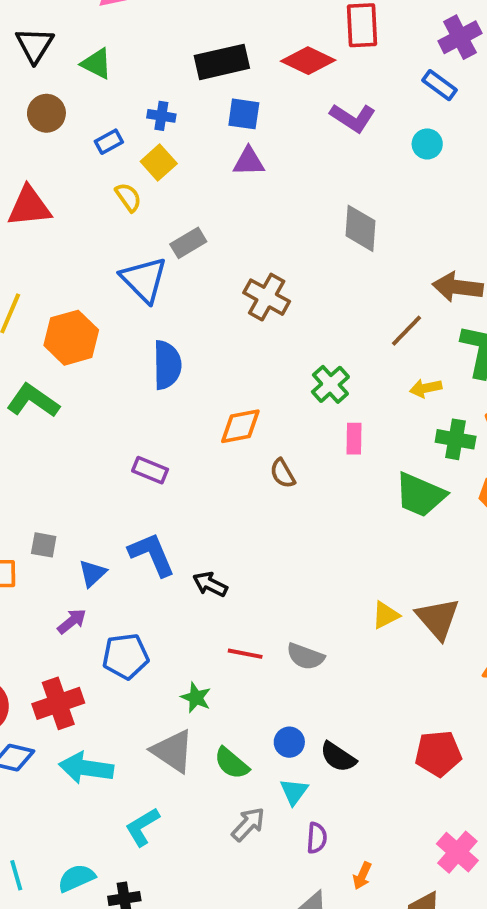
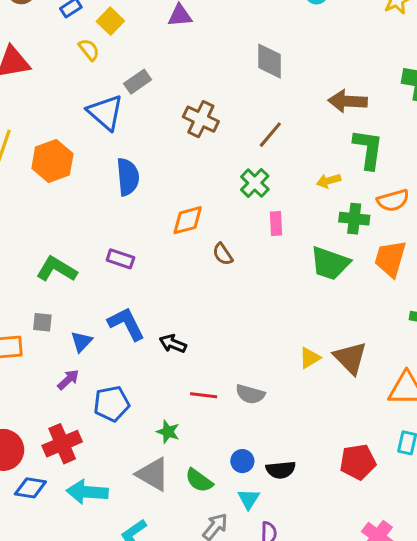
brown line: (406, 331) -> (270, 135), moved
green L-shape: (33, 401) -> (57, 269), moved
black semicircle: (338, 757) -> (281, 470), turned -36

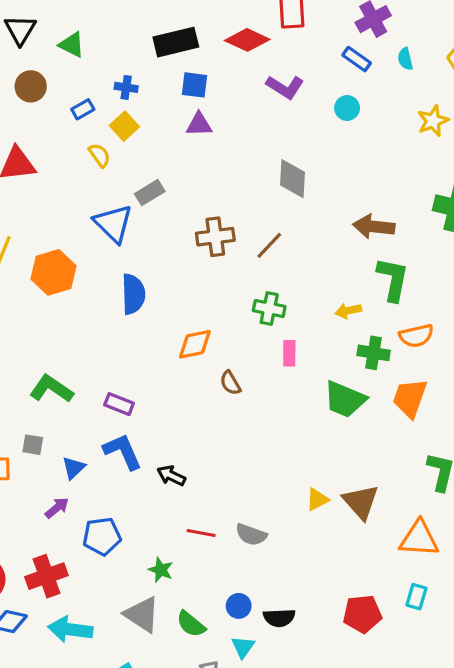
brown cross: (201, 119) -> (215, 237), turned -36
brown line: (270, 135) -> (269, 245), moved
green cross: (255, 183) -> (269, 309), turned -36
purple rectangle: (120, 259) -> (119, 404), moved

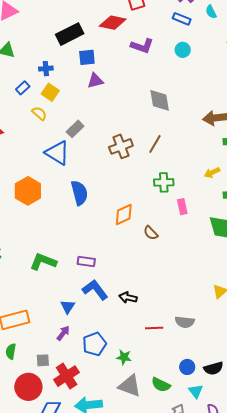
gray square: (33, 445) -> (43, 360), moved
green star: (161, 570) -> (124, 357), moved

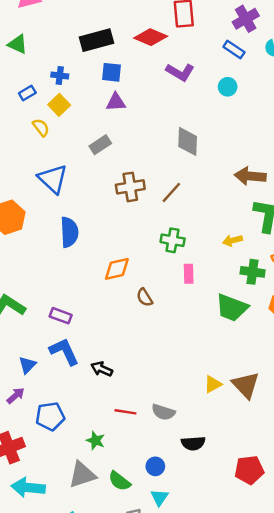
gray rectangle: (75, 129) -> (100, 145), moved
green star: (124, 357) -> (95, 441), moved
black semicircle: (213, 368) -> (193, 443), moved
gray triangle: (130, 386) -> (82, 475), turned -50

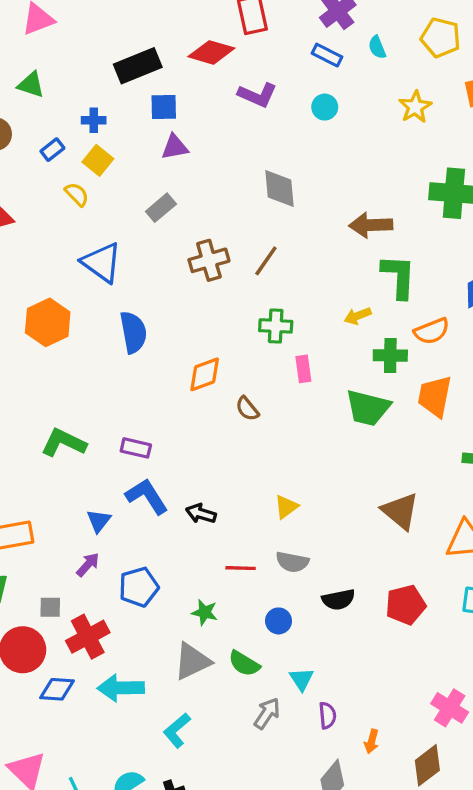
yellow triangle: (213, 384) -> (286, 507), moved
blue circle: (155, 466) -> (279, 621), moved
red pentagon: (249, 470) -> (406, 605), moved

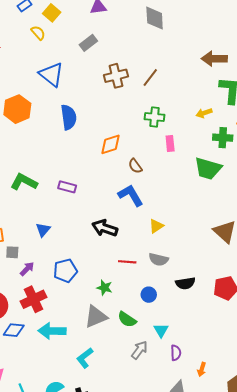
gray diamond: (280, 188) -> (155, 18), moved
blue L-shape: (147, 496) -> (131, 195), moved
black arrow: (201, 514) -> (105, 228), size x1.4
purple arrow: (88, 565) -> (27, 269), moved
gray square: (50, 607) -> (12, 252), moved

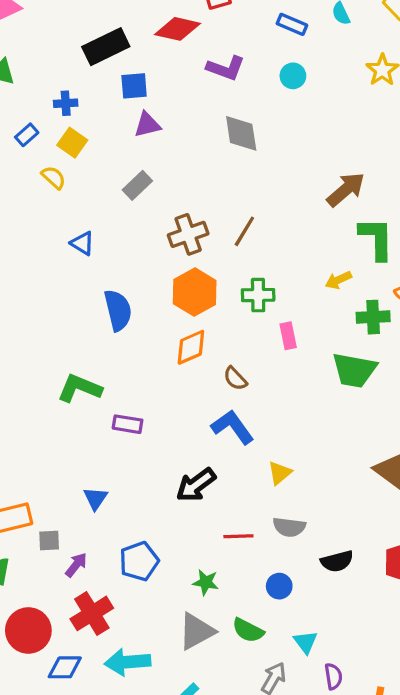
brown arrow: (214, 59) -> (346, 190), turned 145
blue triangle: (51, 74) -> (82, 243), size x0.6
orange hexagon: (17, 109) -> (195, 292), moved
green L-shape: (24, 182) -> (80, 388), moved
black arrow: (105, 228) -> (196, 485), turned -50

